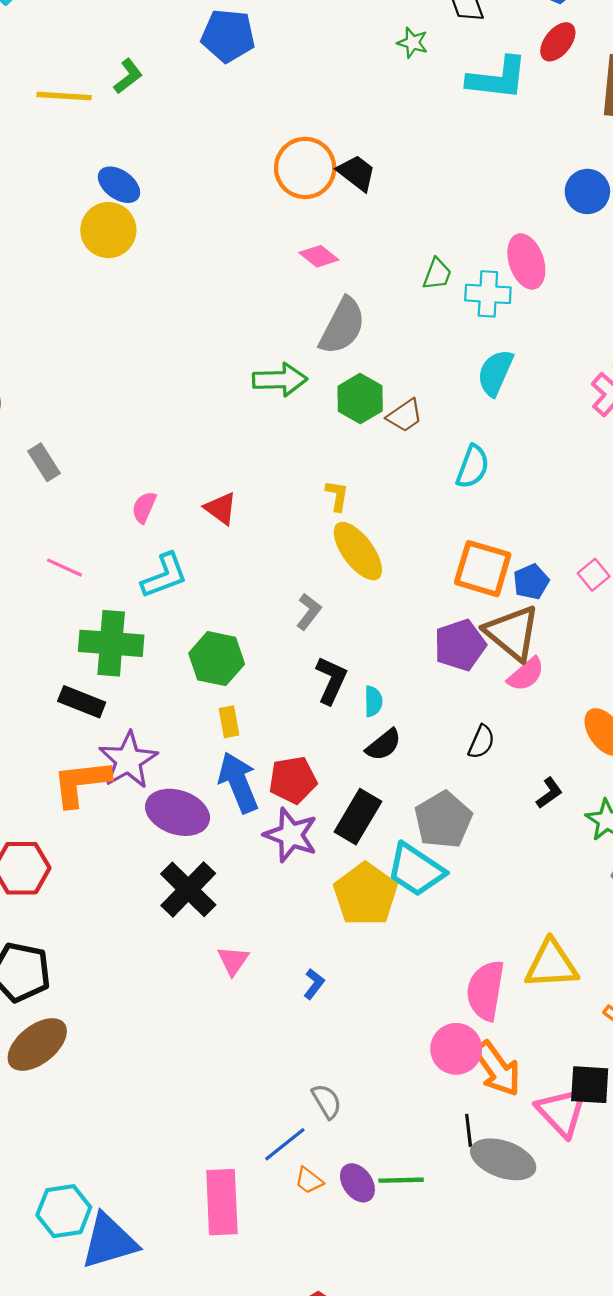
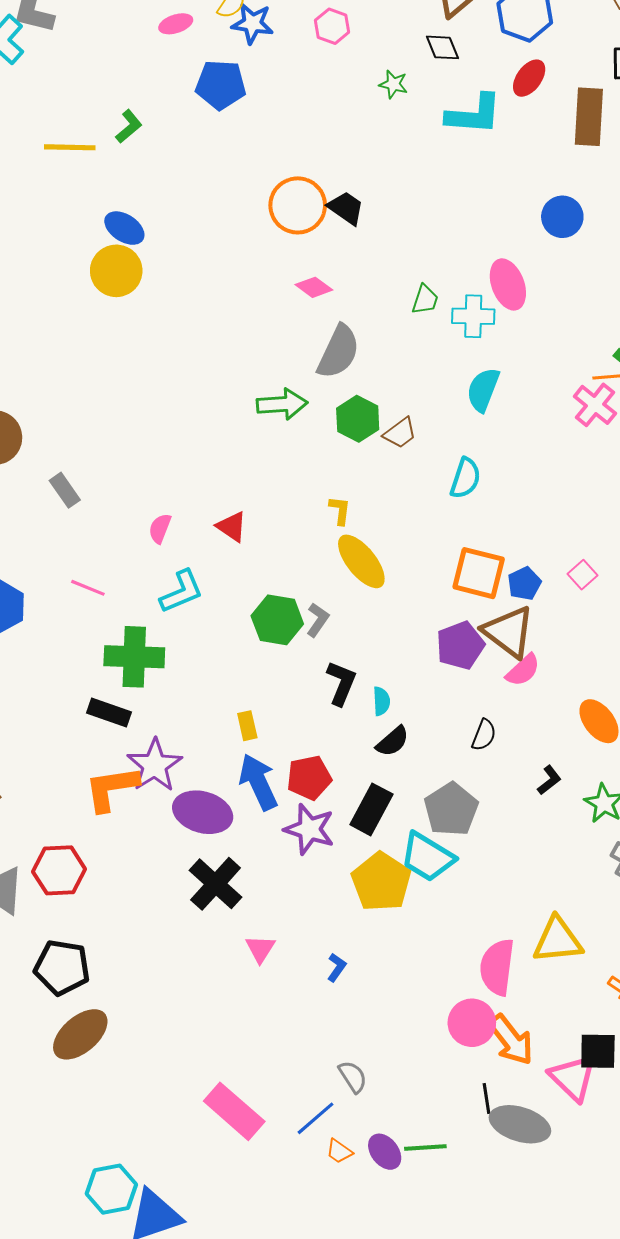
green hexagon: (217, 659) -> (277, 620), moved
pink rectangle: (222, 1202) -> (234, 1111), moved, turned -44

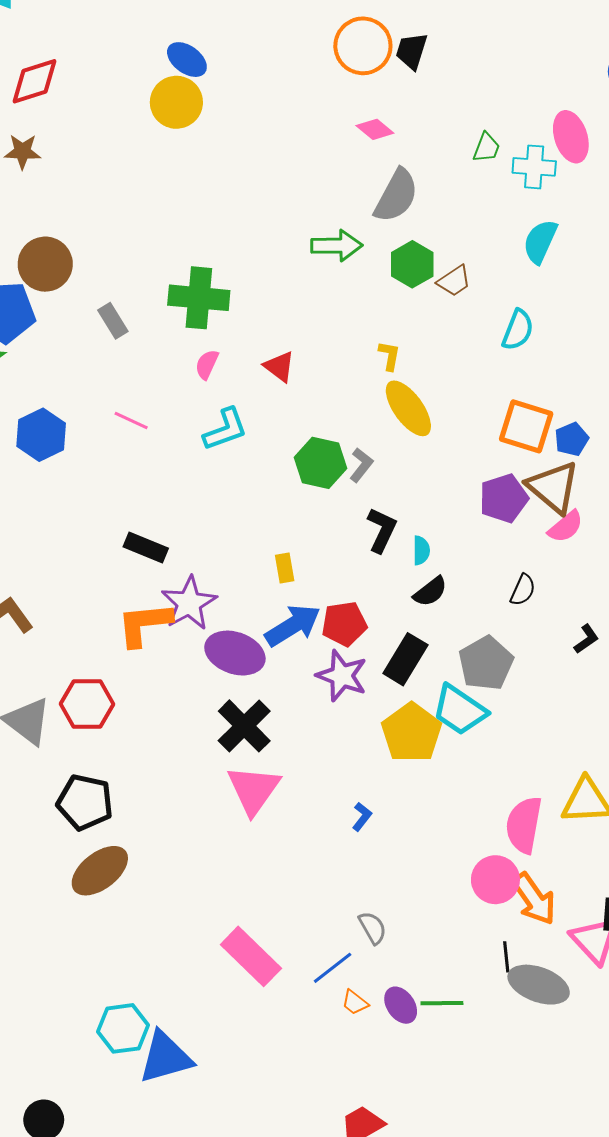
black trapezoid: (346, 208) -> (411, 51), turned -111
green cross: (134, 657) -> (199, 298), moved
blue arrow: (258, 782) -> (293, 625), turned 80
pink triangle: (260, 949) -> (254, 790), moved, size x1.8

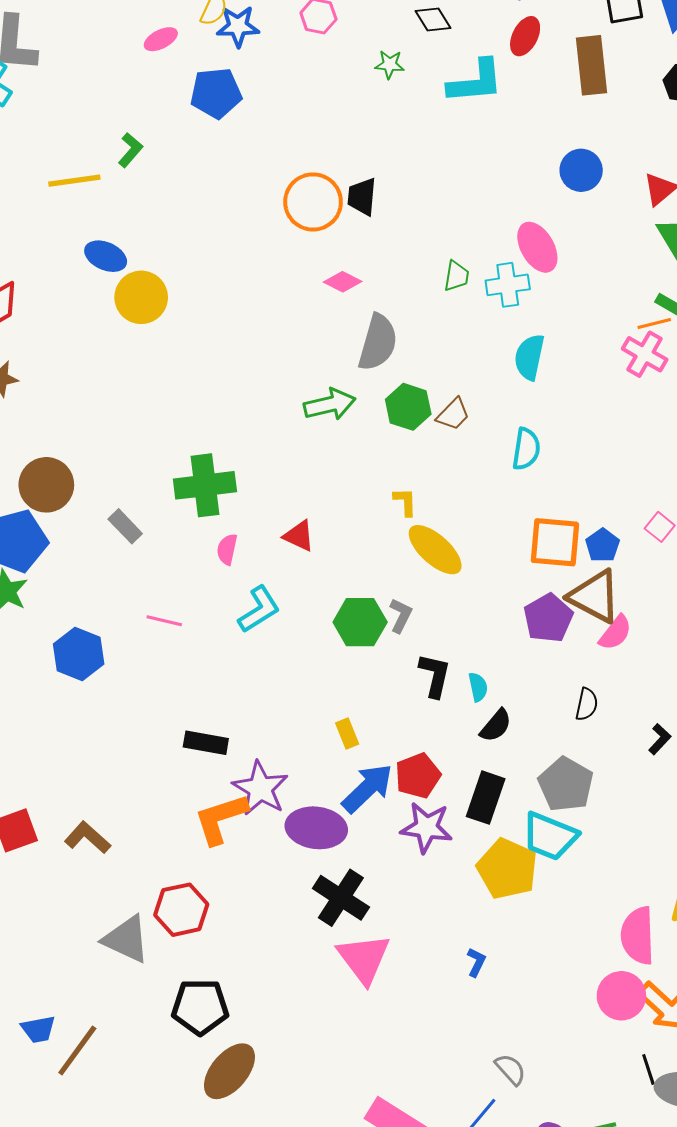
blue ellipse: (187, 60) -> (106, 256), moved

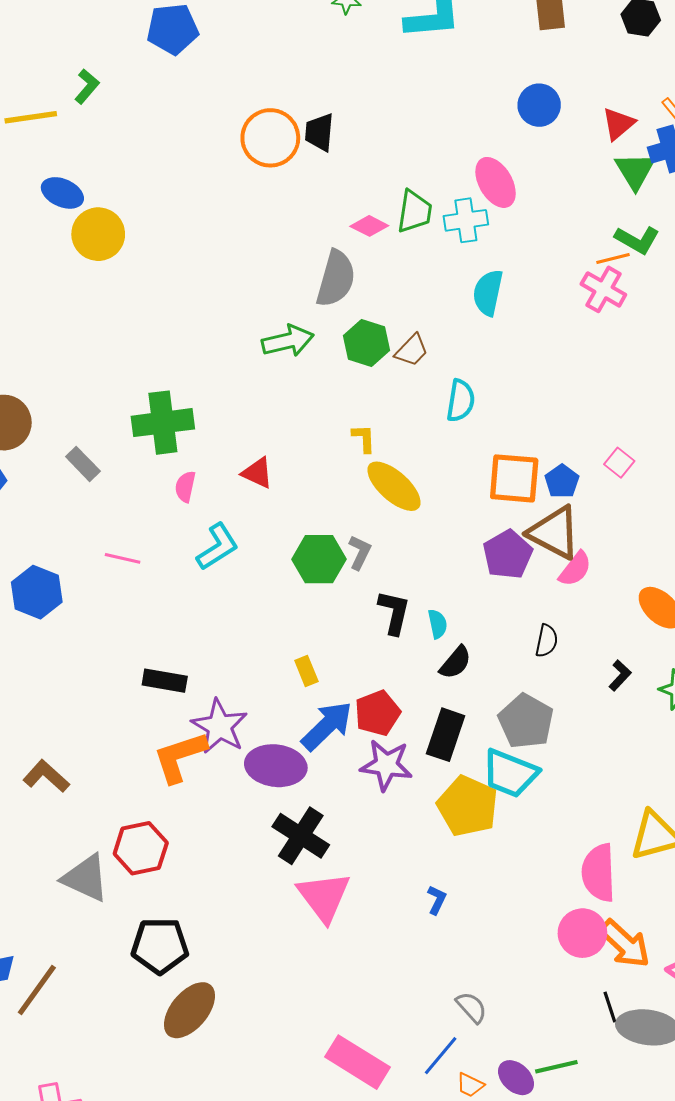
green trapezoid: (456, 276) -> (414, 212), size x1.4
pink diamond: (343, 282) -> (369, 226), moved
cyan semicircle: (526, 449) -> (461, 401), moved

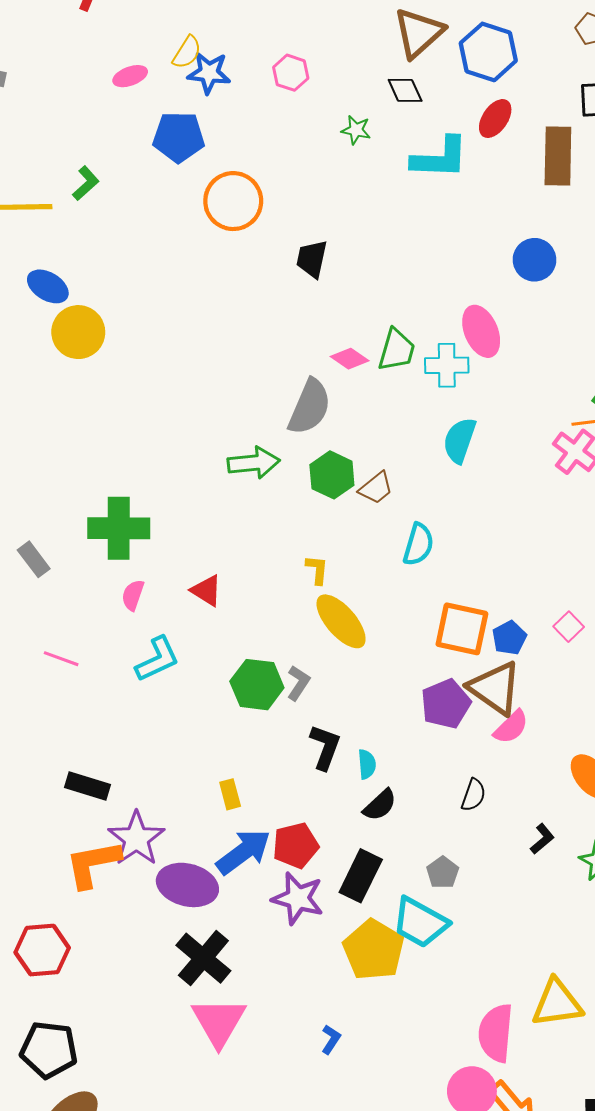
orange circle: (270, 138) -> (233, 201), moved
gray pentagon: (526, 721) -> (443, 873), size x0.6

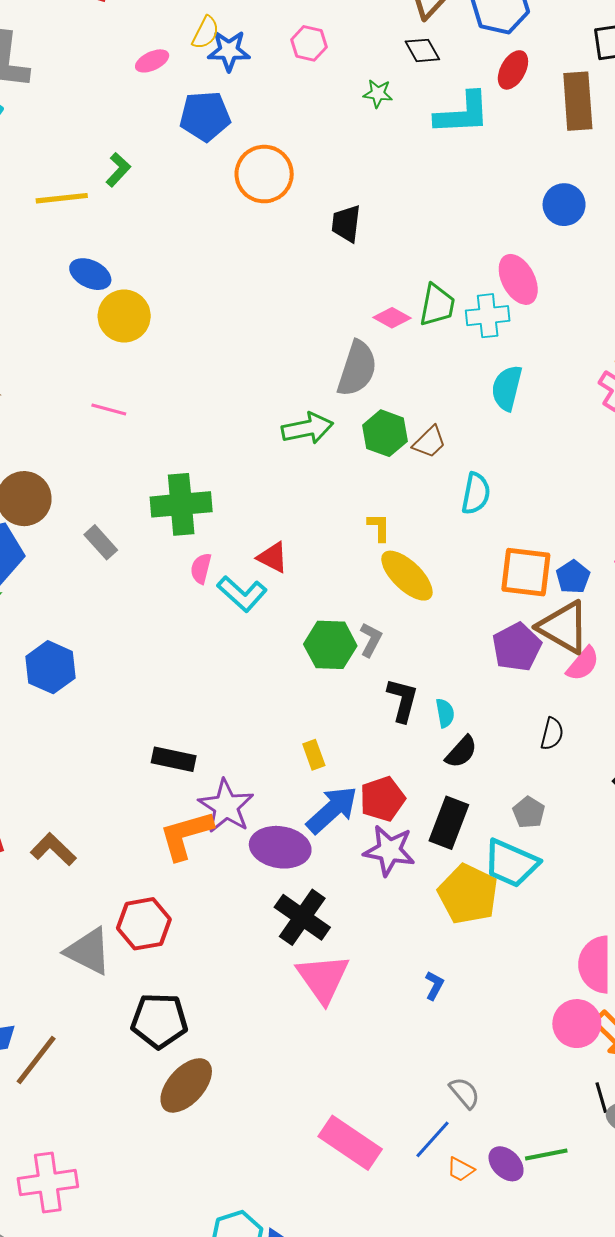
pink line: (61, 659) -> (109, 409), moved
cyan L-shape: (157, 659) -> (242, 594), moved, turned 72

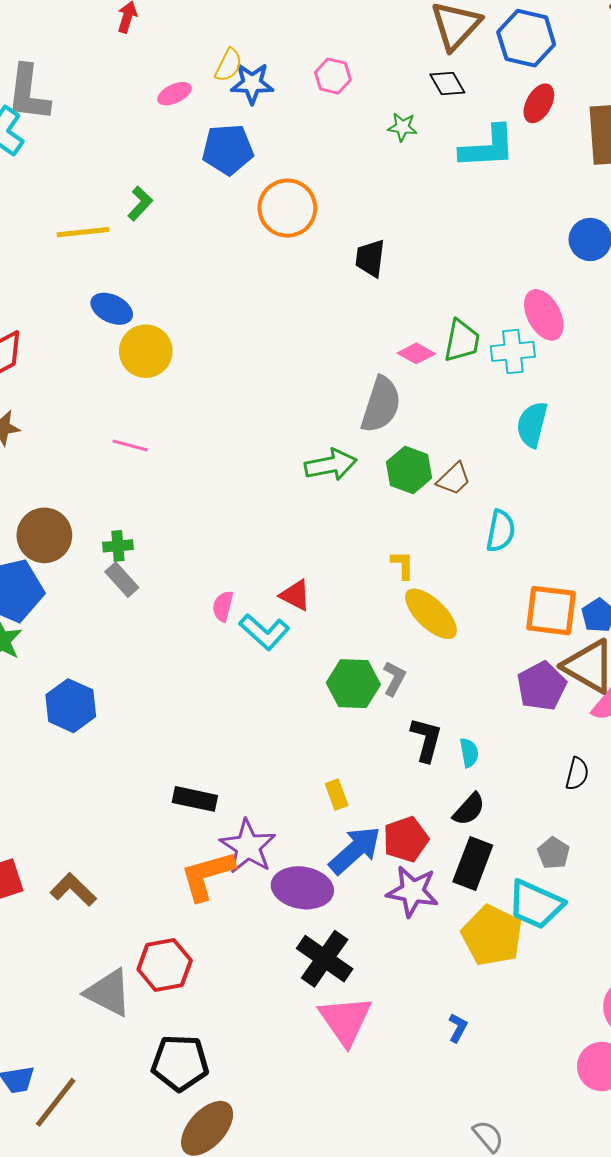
green cross: (181, 504) -> (118, 546), moved, size x0.5
black semicircle: (461, 752) -> (469, 809), moved

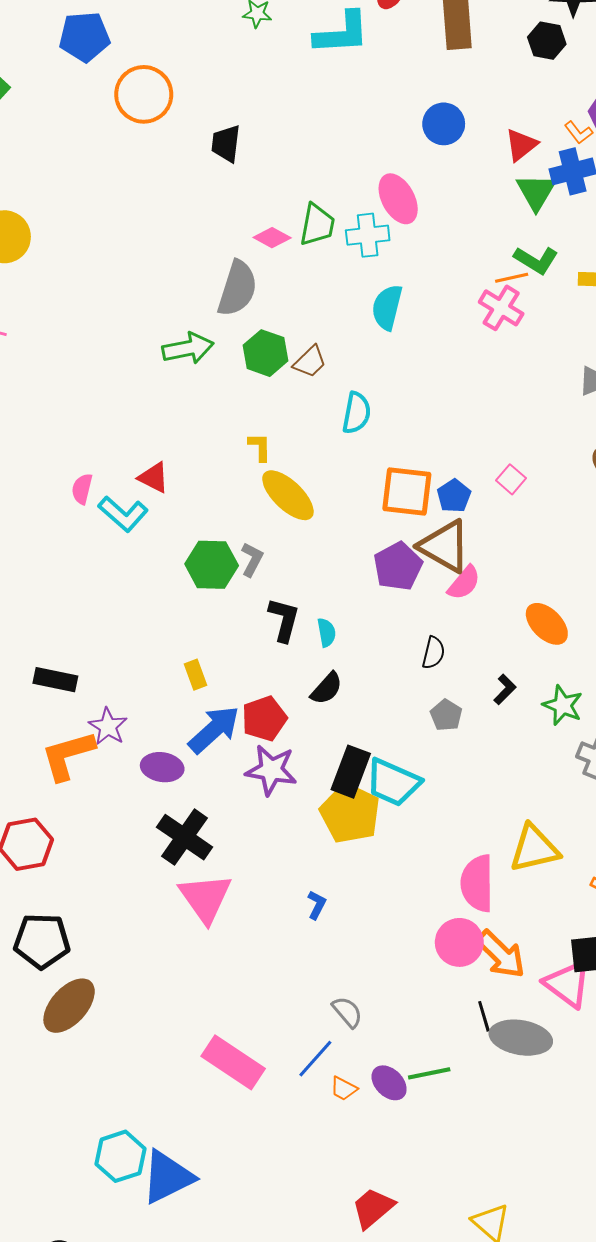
purple star: (248, 847) -> (108, 727), size x0.7
gray pentagon: (554, 853) -> (446, 715), moved
black rectangle: (473, 864) -> (351, 772), moved
purple ellipse: (302, 888) -> (162, 767), size x0.7

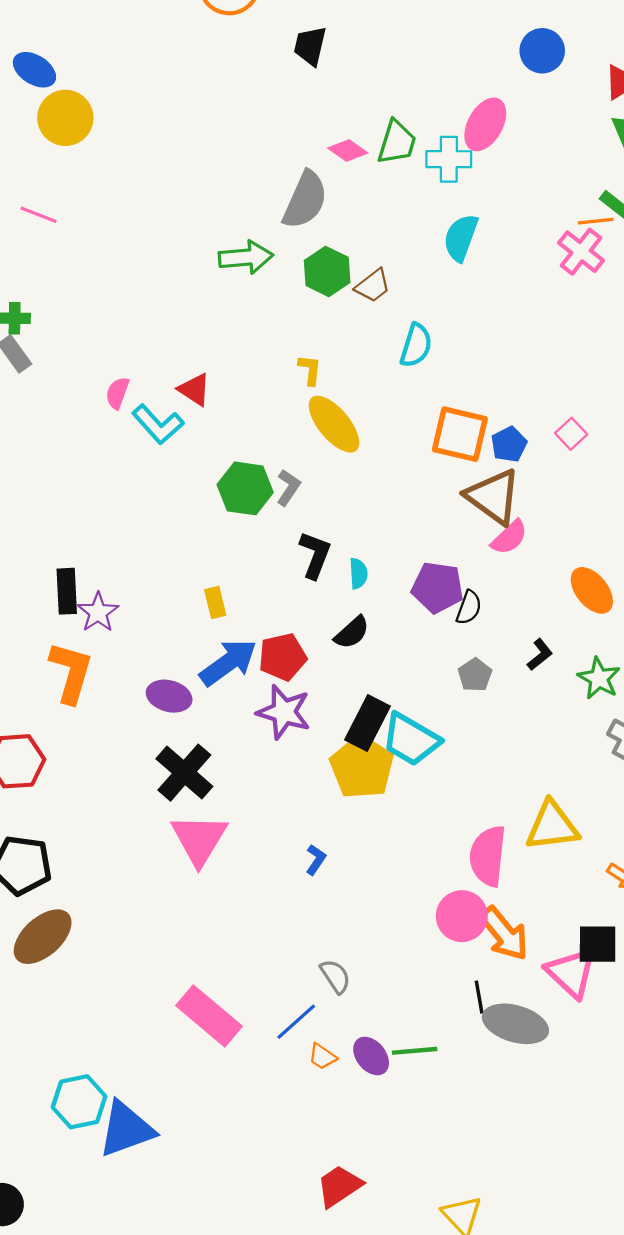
pink ellipse: (398, 199) -> (485, 124), turned 51
purple pentagon: (398, 566) -> (438, 587), moved, turned 30
black rectangle: (55, 680) -> (67, 591), turned 69
purple star: (108, 727) -> (98, 612), moved
orange L-shape: (68, 755) -> (71, 672), turned 116

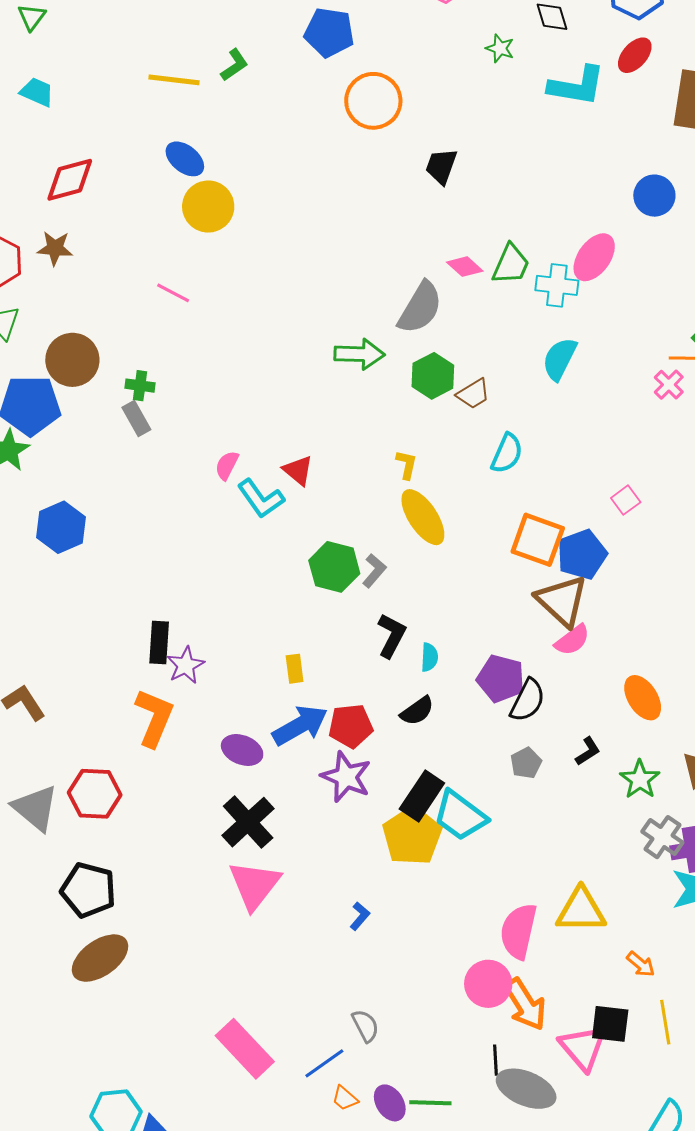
pink cross: (581, 252) -> (669, 385), size x0.7
pink square: (571, 434) -> (626, 500), moved
blue pentagon: (509, 444) -> (582, 554), size x1.5
black semicircle: (469, 608) -> (528, 700), size x1.4

